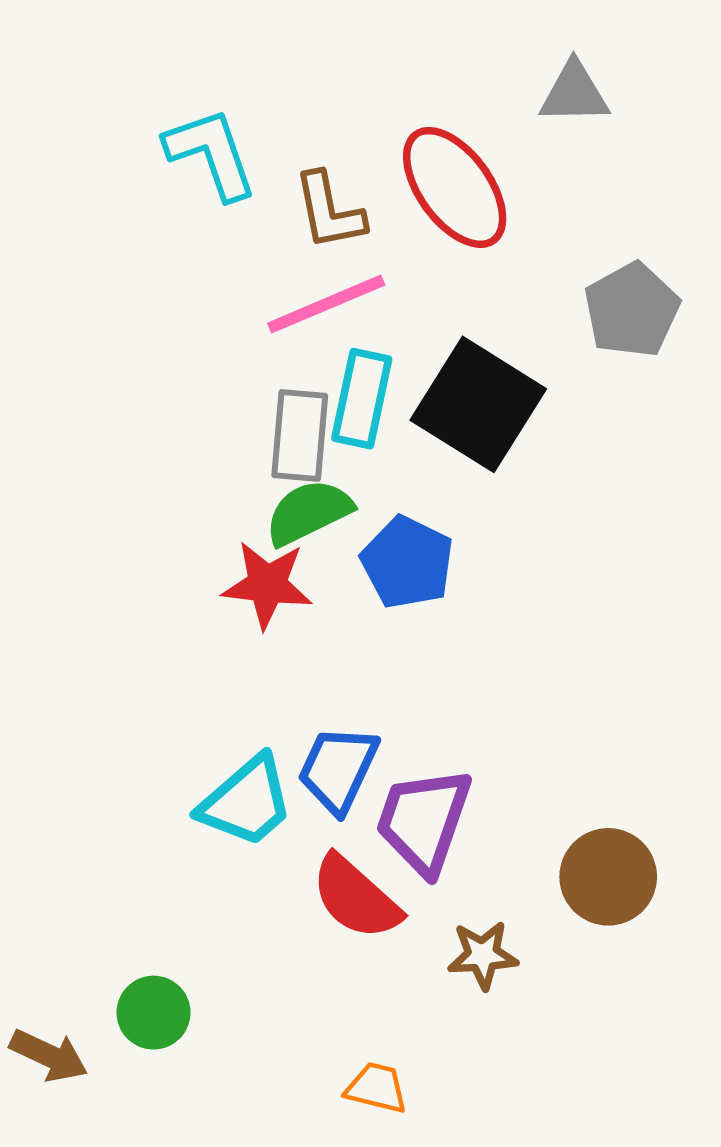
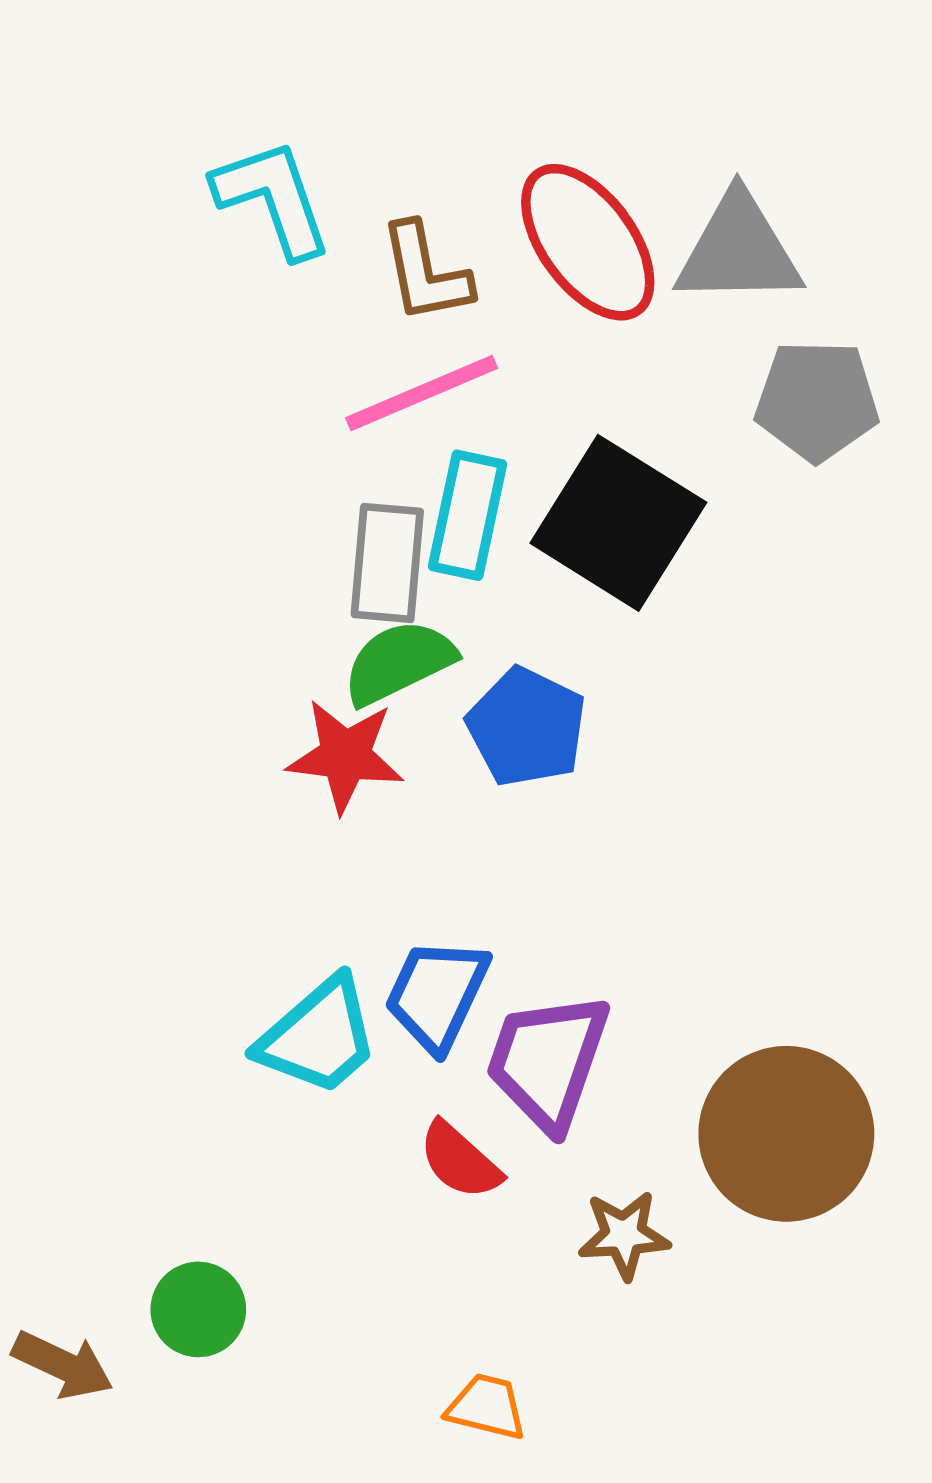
gray triangle: (574, 93) -> (739, 250), moved, size x1.4
gray pentagon: (632, 310) -> (817, 401), turned 30
brown circle: (608, 877) -> (786, 1134), size x1.4
red semicircle: (356, 897) -> (460, 1161), size x0.7

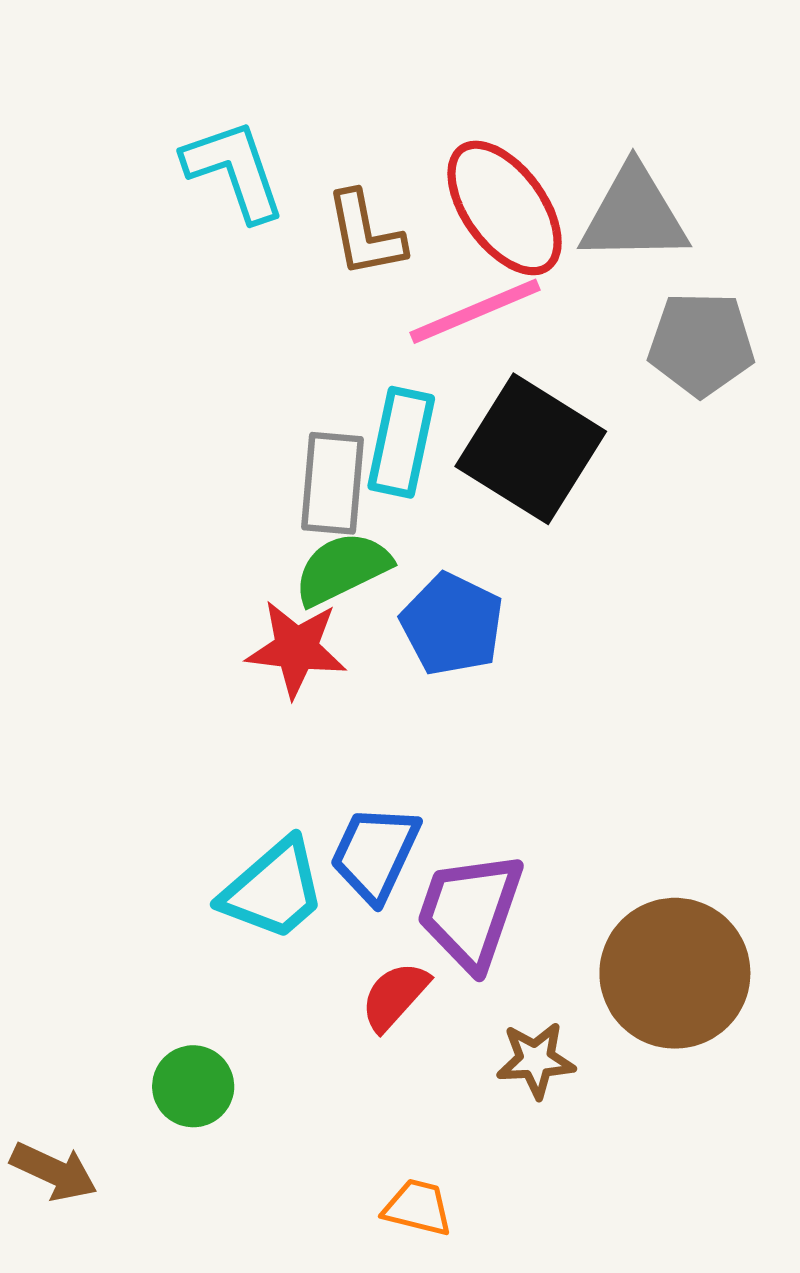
pink line: (422, 393) -> (475, 311), moved
red semicircle: (460, 1161) -> (395, 996), turned 90
green circle: (198, 1309) -> (193, 1086), moved

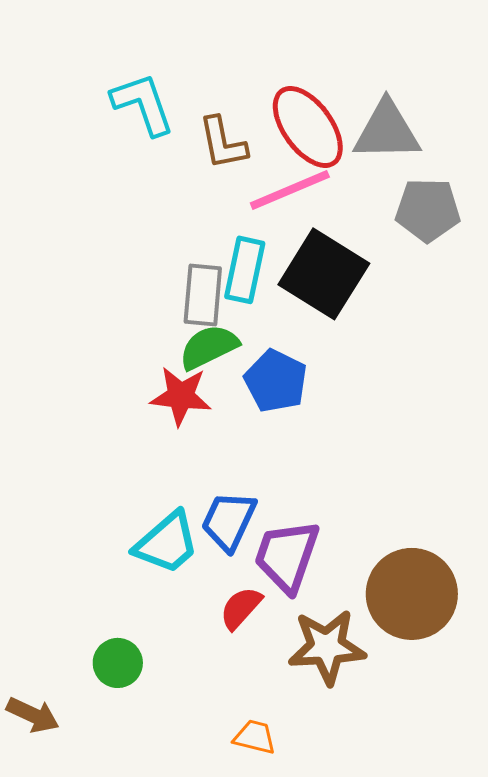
brown star: (536, 1060) -> (327, 647), size x1.6

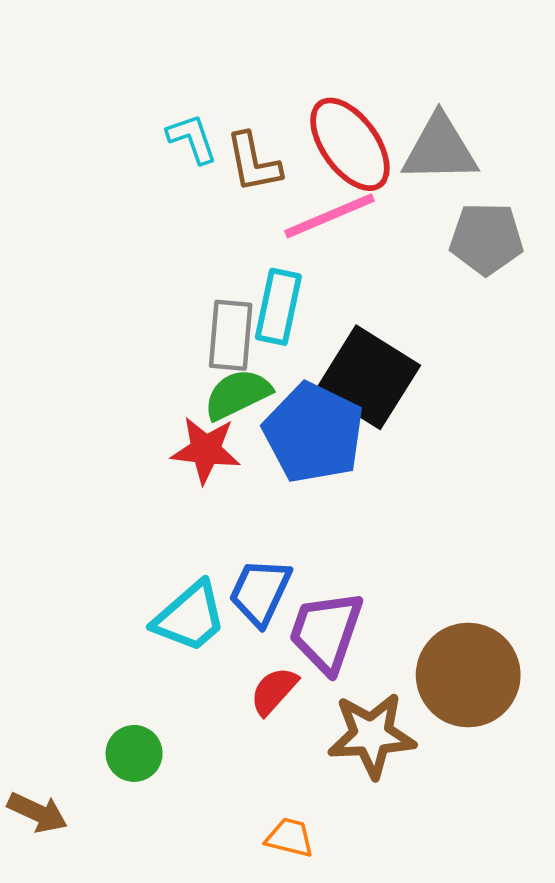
cyan L-shape: (143, 104) -> (192, 139), moved, size x0.7
black square: (324, 274) -> (368, 377), moved
blue pentagon: (276, 381) -> (314, 433), size x1.4

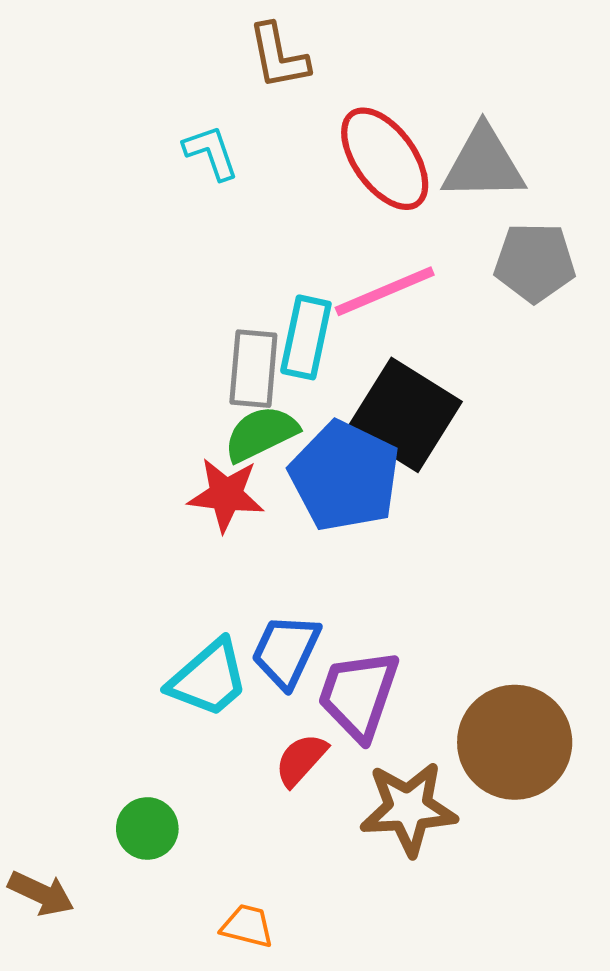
brown L-shape: (253, 162) -> (278, 56), moved
pink line: (330, 216) -> (385, 291), moved
orange trapezoid: (290, 838) -> (247, 926), moved

